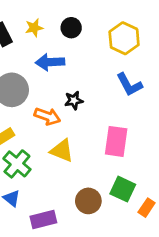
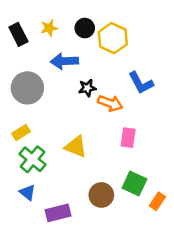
yellow hexagon: (124, 38) -> (113, 38), moved
black star: (74, 100) -> (87, 88), moved
orange arrow: (47, 116) -> (110, 103), moved
pink rectangle: (116, 141) -> (128, 138), size x0.7

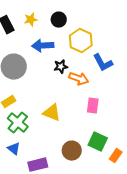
yellow hexagon: (113, 38) -> (81, 41), moved

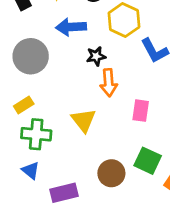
orange arrow: (79, 79) -> (109, 83), moved, turned 66
yellow triangle: (52, 113) -> (84, 120), turned 30
green cross: (18, 123) -> (36, 134), turned -35

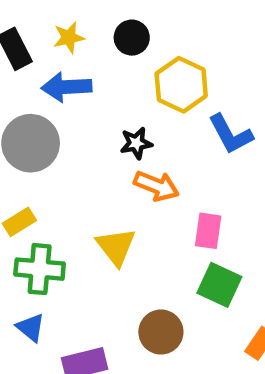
blue arrow: (71, 27) -> (67, 87), moved
orange arrow: (109, 83) -> (156, 186), turned -64
green square: (148, 161) -> (219, 285), moved

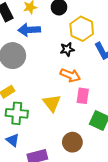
black star: (136, 143) -> (67, 49), moved
pink rectangle: (208, 231) -> (83, 96), moved

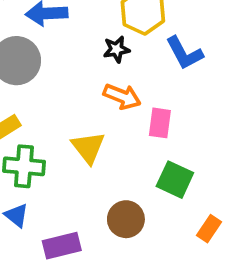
pink rectangle: (83, 96) -> (160, 123), moved

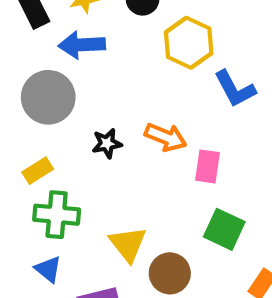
black star: (116, 49) -> (107, 143), moved
yellow triangle: (88, 147) -> (128, 244), moved

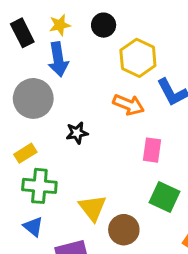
blue arrow: (82, 45) -> (58, 59), turned -96
orange arrow: (166, 137) -> (129, 105), moved

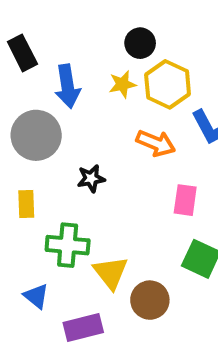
yellow star: (60, 25) -> (122, 84), moved
black circle: (104, 25) -> (140, 43), moved
yellow rectangle: (25, 153) -> (26, 204), turned -60
green cross: (39, 186) -> (68, 245), moved

